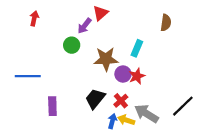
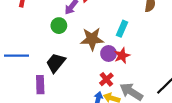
black trapezoid: (95, 99) -> (56, 63), moved

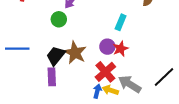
brown star: (92, 39) -> (75, 53), moved, turned 30
red cross: (106, 79) -> (105, 72), size x1.5
purple rectangle: (40, 85) -> (52, 77), moved

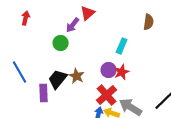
blue line: (17, 49) -> (20, 72), turned 60
brown star: (75, 53) -> (77, 76), size x0.7
purple rectangle: (52, 77) -> (44, 93), moved

